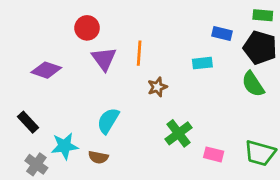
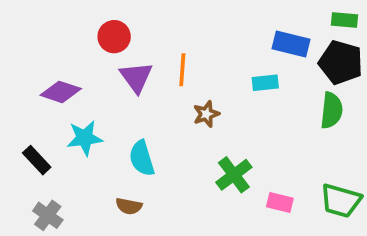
blue rectangle: (222, 34) -> (291, 44), size x1.4
green semicircle: (253, 84) -> (332, 110), turned -140
cyan semicircle: (108, 121) -> (142, 158), turned -48
cyan star: (65, 146) -> (85, 138), moved

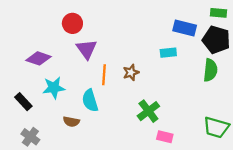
orange line: (182, 70) -> (104, 75), moved
pink rectangle: (280, 202) -> (165, 137), moved
brown semicircle: (129, 206) -> (71, 122), moved

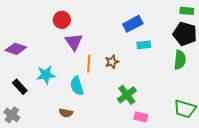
blue rectangle: (185, 28) -> (133, 24), moved, turned -42
purple diamond: (39, 58) -> (16, 49), moved
brown semicircle: (71, 122) -> (66, 113), moved
gray cross: (30, 137) -> (12, 115), moved

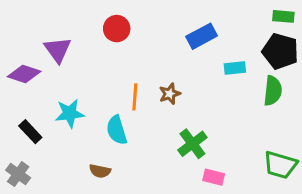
red circle: (62, 20) -> (117, 29), moved
purple triangle: (74, 42) -> (58, 50), moved
cyan rectangle: (144, 45) -> (235, 68), moved

